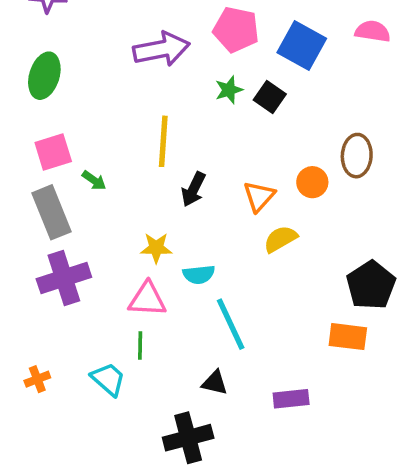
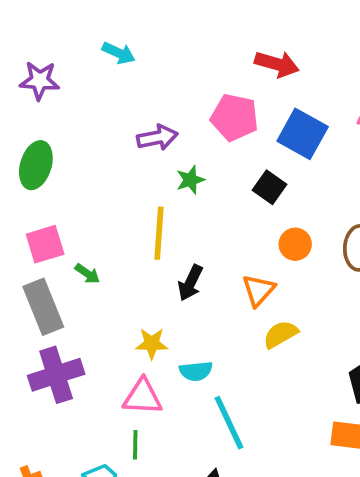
purple arrow: (161, 49) -> (157, 138), size x0.7
green star: (229, 90) -> (190, 180), moved
orange circle: (312, 182) -> (295, 244), moved

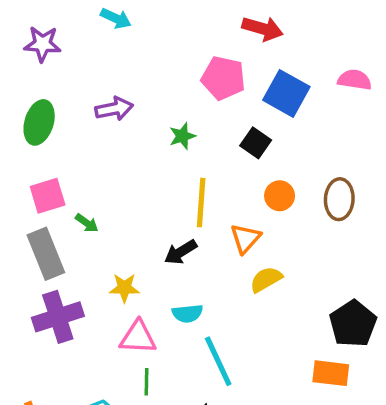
purple arrow: (157, 138) -> (114, 109), moved
yellow line: (159, 233) -> (201, 203), moved
black arrow: (190, 283) -> (181, 252), moved, turned 32
yellow star: (152, 344) -> (124, 288), moved
green line: (135, 445) -> (147, 382), moved

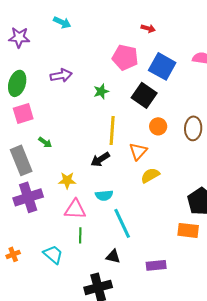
red arrow: (263, 29) -> (148, 28), size x0.6
black square: (256, 143) -> (144, 95), size x1.4
pink square: (48, 196) -> (23, 113), moved

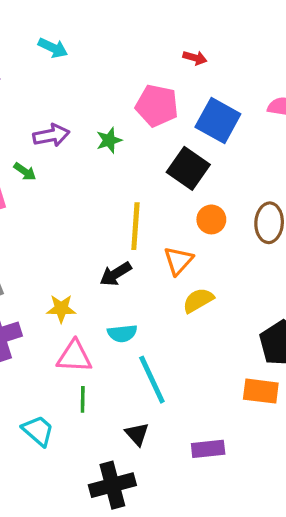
green star: (101, 91) -> (109, 140), moved
green arrow: (45, 142) -> (25, 172), moved
black triangle: (113, 256) -> (137, 434), turned 35

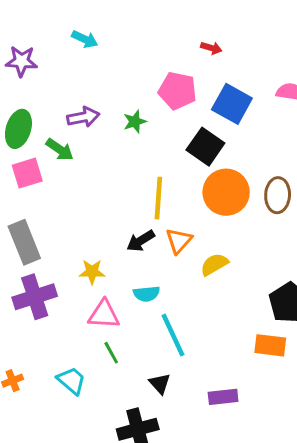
green arrow: (25, 172) -> (60, 150), size x1.4
orange circle: (211, 219) -> (226, 192), size x1.8
orange triangle: (178, 261) -> (179, 241), moved
green line: (83, 399) -> (111, 353), turned -30

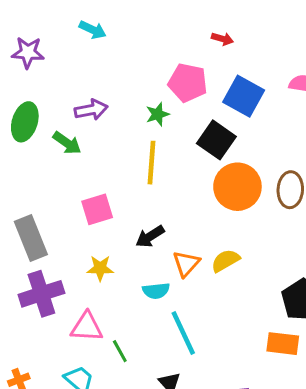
green star: (135, 122) -> (158, 114), moved
pink square: (27, 173) -> (97, 209), moved
yellow line: (158, 198) -> (152, 163), moved
orange triangle: (179, 241) -> (186, 264), moved
pink triangle: (104, 314) -> (87, 327), moved

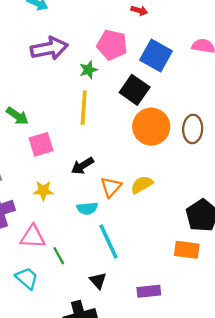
purple arrow: (91, 110) -> (49, 48), moved, size x1.4
green arrow: (67, 143) -> (17, 116), moved

